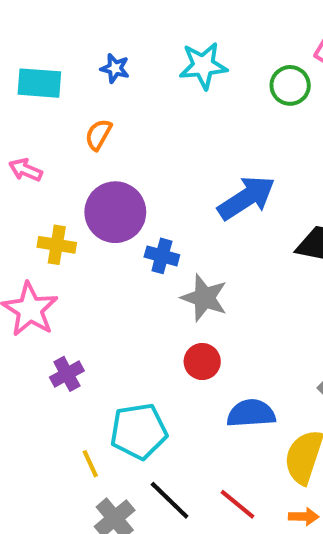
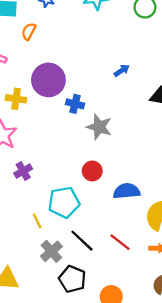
orange semicircle: (98, 135) -> (29, 31), moved
blue arrow: (246, 198) -> (122, 70), size x0.5
red circle: (202, 362) -> (92, 171), moved

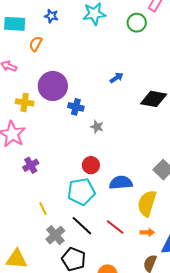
gray star: (99, 127) -> (97, 127), size x0.6
cyan pentagon: (64, 202) -> (81, 192), moved

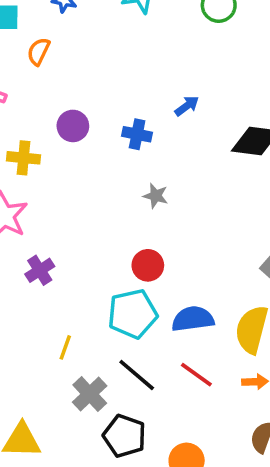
purple circle: (53, 86) -> (73, 126), size x0.6
blue cross: (76, 107) -> (137, 134), moved
blue semicircle: (121, 183) -> (193, 319), moved
yellow line: (43, 209) -> (65, 347), turned 48

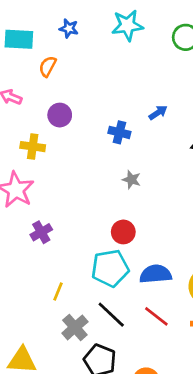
purple circle: (73, 126) -> (60, 115), moved

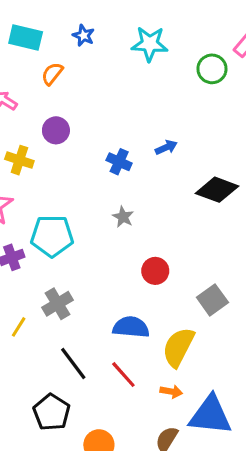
red circle: (123, 232) -> (155, 271), moved
cyan pentagon: (110, 268) -> (52, 236), moved
gray cross: (75, 327) -> (57, 304), moved

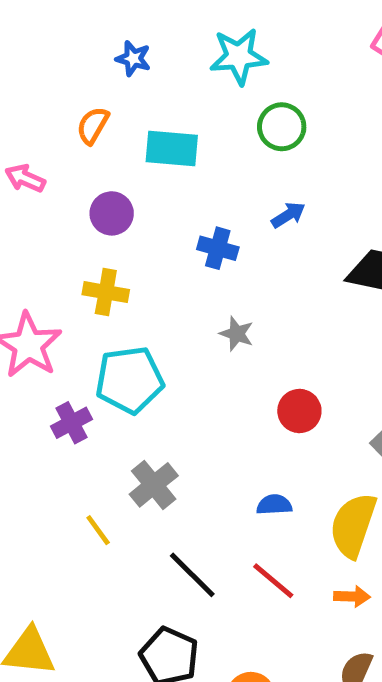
cyan rectangle: (26, 38) -> (172, 149), moved
green circle: (212, 69) -> (282, 127), moved
yellow cross: (19, 160) -> (106, 292), moved
yellow line: (19, 327) -> (98, 530), turned -60
blue semicircle: (131, 327) -> (274, 505), size x0.6

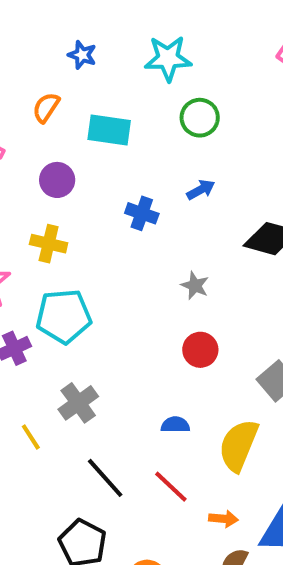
gray star: (237, 334) -> (195, 286), moved
orange arrow: (352, 596) -> (224, 519), moved

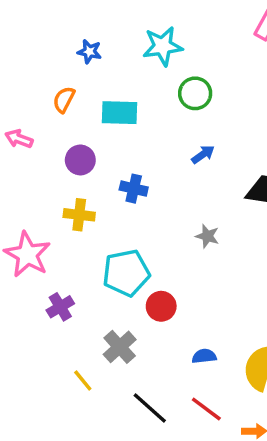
blue cross: (142, 213) -> (134, 189), moved
cyan pentagon: (64, 316) -> (126, 273), moved
red circle: (200, 350) -> (161, 306), moved

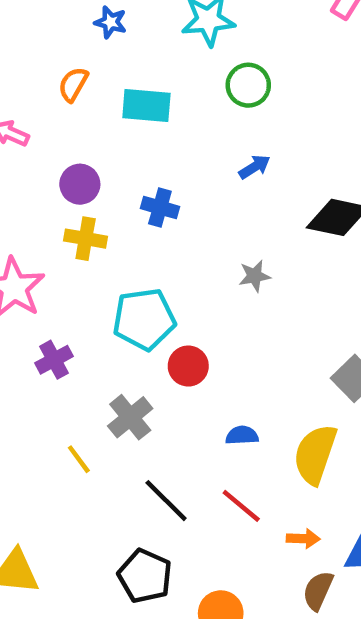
purple circle: (80, 160) -> (80, 184), moved
gray star: (207, 236) -> (255, 276), turned -30

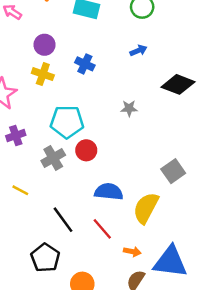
gray cross: (130, 417) -> (53, 158), moved
blue semicircle: (242, 435) -> (109, 192), size x1.6
yellow line: (79, 459) -> (20, 190), turned -35

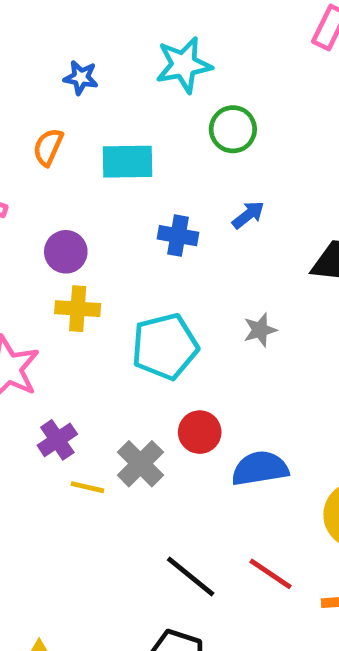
blue cross: (85, 64) -> (178, 236), moved
cyan pentagon: (67, 122) -> (165, 346), moved
yellow line: (20, 190) -> (87, 487), moved
blue semicircle: (109, 192) -> (260, 468), moved

